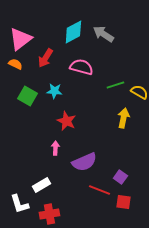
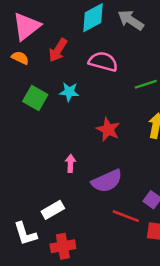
red star: (66, 121) -> (108, 129), moved

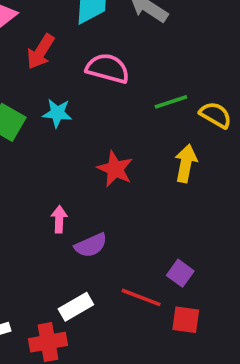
purple semicircle: (107, 181) -> (91, 245), moved, size x0.7
white rectangle: (53, 210) -> (76, 307), moved

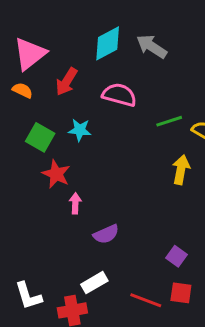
red star: (115, 169) -> (56, 174), moved
pink arrow: (59, 219) -> (75, 203), moved
red line: (141, 297) -> (146, 300), moved

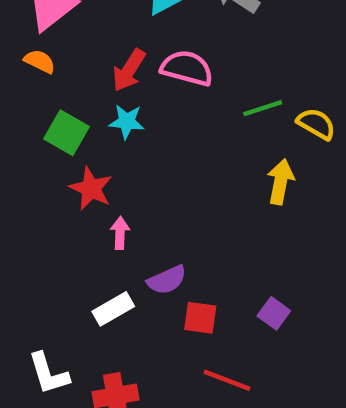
red arrow: (67, 82) -> (129, 70), moved
white rectangle: (94, 283) -> (113, 309), moved
red square: (181, 293) -> (200, 318), moved

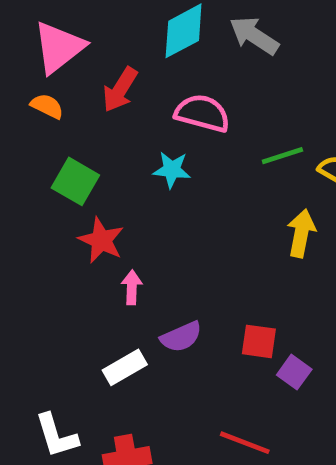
red arrow: (129, 70) -> (120, 90), moved
cyan star: (127, 122) -> (172, 170), moved
red square: (200, 318) -> (259, 341), moved

